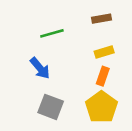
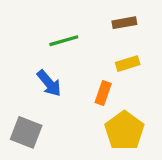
orange rectangle: (103, 76) -> (103, 93), moved
gray square: (51, 107) -> (26, 132), moved

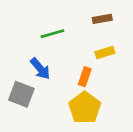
yellow pentagon: (124, 131) -> (85, 108), moved
gray square: (26, 132) -> (21, 94), moved

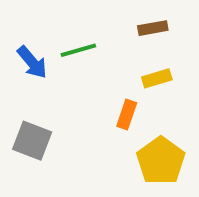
blue arrow: (40, 69) -> (32, 62), moved
yellow pentagon: (85, 108) -> (161, 161), moved

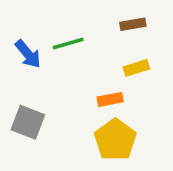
orange rectangle: (127, 115) -> (110, 99), turned 60
yellow pentagon: (161, 161) -> (115, 140), moved

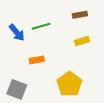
orange rectangle: (110, 99) -> (37, 60), moved
gray square: (28, 122) -> (17, 89), moved

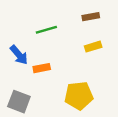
blue arrow: (17, 33) -> (19, 55), moved
yellow pentagon: (69, 84) -> (79, 96), turned 30

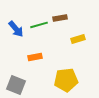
brown rectangle: (91, 17) -> (60, 18), moved
blue arrow: (19, 55) -> (16, 29), moved

